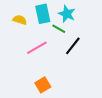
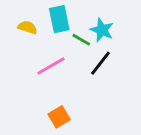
cyan star: (67, 14) -> (102, 30), moved

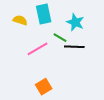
green line: (81, 40) -> (60, 38), moved
black line: (101, 63) -> (74, 47), turned 54

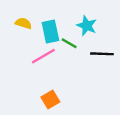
cyan rectangle: (44, 14) -> (50, 32), moved
black line: (74, 47) -> (102, 54), moved

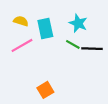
green line: (69, 43) -> (73, 44), moved
pink line: (43, 56) -> (22, 45), moved

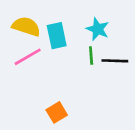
yellow semicircle: (21, 21) -> (26, 26), size x1.5
green line: (73, 44) -> (91, 56), turned 56

